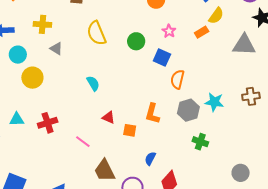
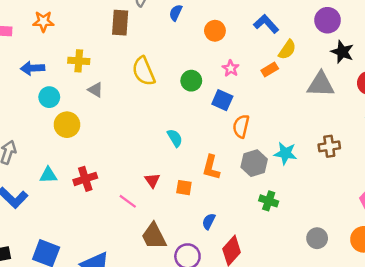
cyan semicircle: (93, 83) -> (175, 138), moved
red triangle: (108, 117) -> (152, 180), moved, turned 32

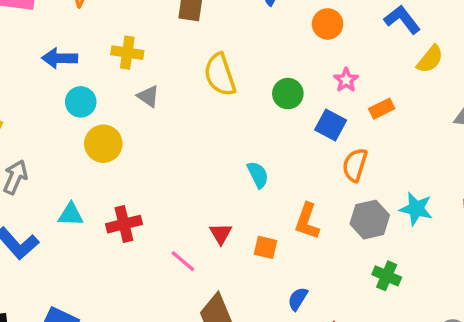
orange rectangle: (270, 69) -> (382, 109), moved

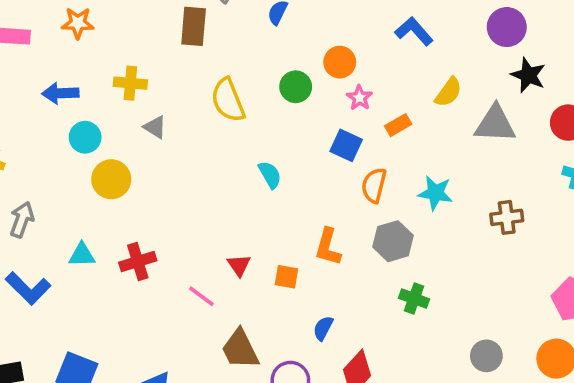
orange circle: (328, 24) -> (340, 62), moved
yellow semicircle: (430, 59) -> (448, 92), moved
green circle: (288, 94) -> (296, 87), moved
cyan semicircle: (258, 175) -> (270, 175), moved
cyan star: (416, 209) -> (435, 193), moved

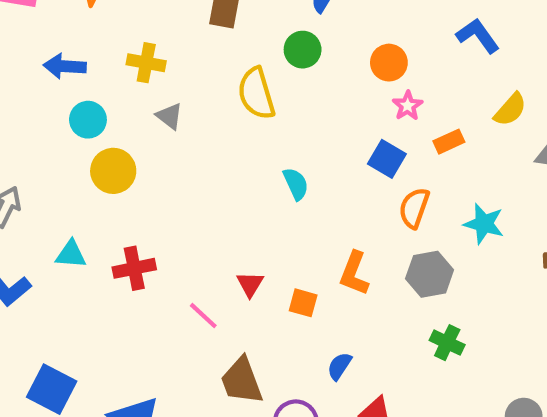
green circle: (296, 87) -> (303, 50), moved

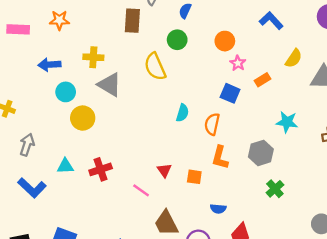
gray triangle: (169, 116) -> (109, 85), size x1.6
cyan semicircle: (296, 184) -> (182, 113), turned 48
orange semicircle: (414, 208) -> (212, 124), moved
green cross: (447, 343) -> (275, 189), turned 30
blue semicircle: (339, 366) -> (218, 209), turned -112

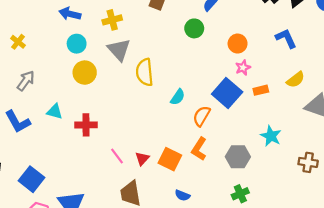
yellow cross: (93, 57) -> (112, 20), turned -36
yellow semicircle: (155, 67) -> (145, 72), moved
blue square: (230, 93) -> (227, 93), size x1.5
red triangle: (164, 170) -> (142, 159), moved
orange square: (194, 177) -> (170, 159), size x1.5

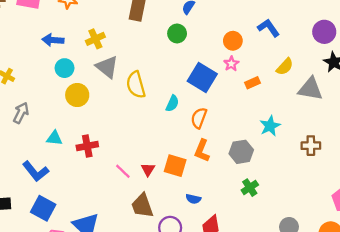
orange circle: (238, 44) -> (233, 41), moved
blue square: (227, 93) -> (202, 78), moved
blue L-shape: (18, 122) -> (36, 171), moved
cyan star: (271, 136) -> (270, 126), turned 30

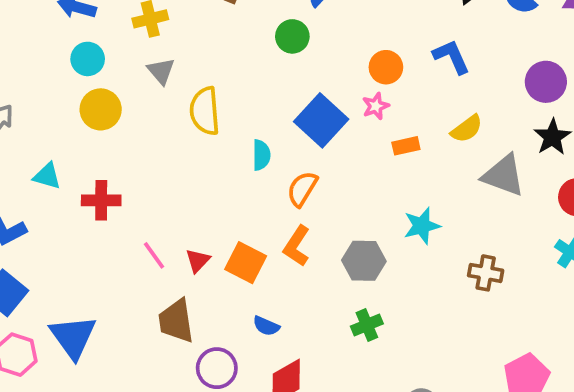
gray triangle: (107, 67) -> (161, 71), size x0.7
cyan semicircle: (172, 103) -> (261, 155), turned -35

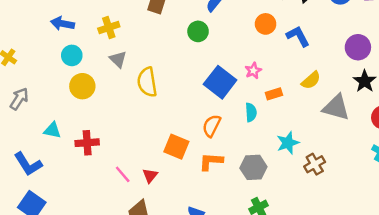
orange circle: (386, 67) -> (266, 24), moved
cyan semicircle: (261, 155) -> (251, 112), moved
orange L-shape: (297, 246) -> (211, 161), turned 65
orange square: (246, 263) -> (176, 147), moved
brown cross: (486, 273) -> (315, 164), moved, turned -36

